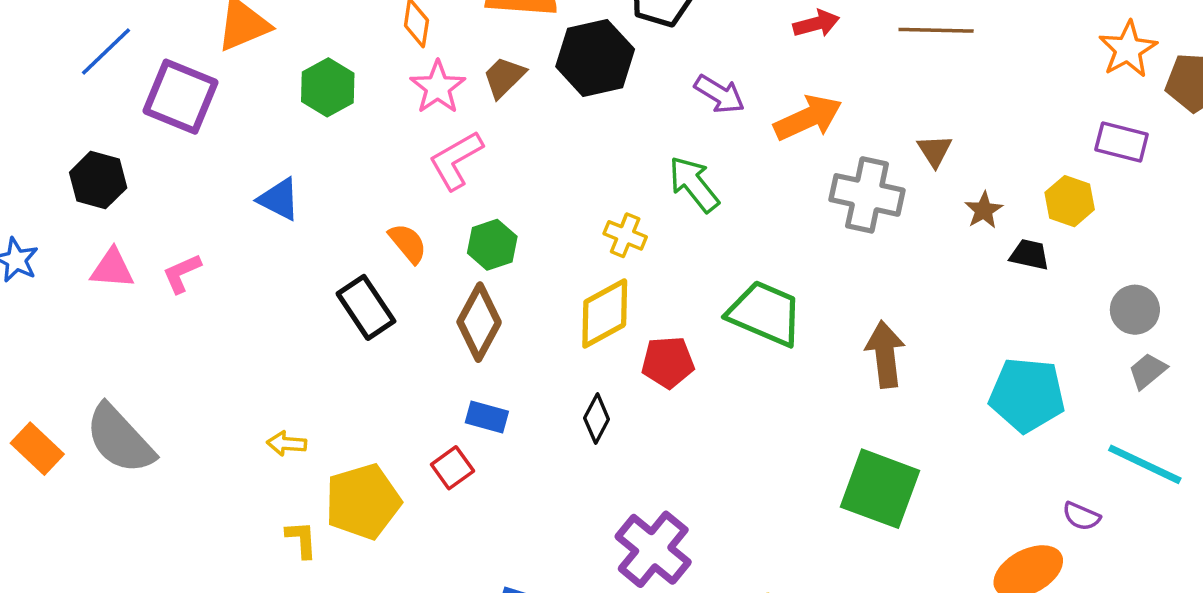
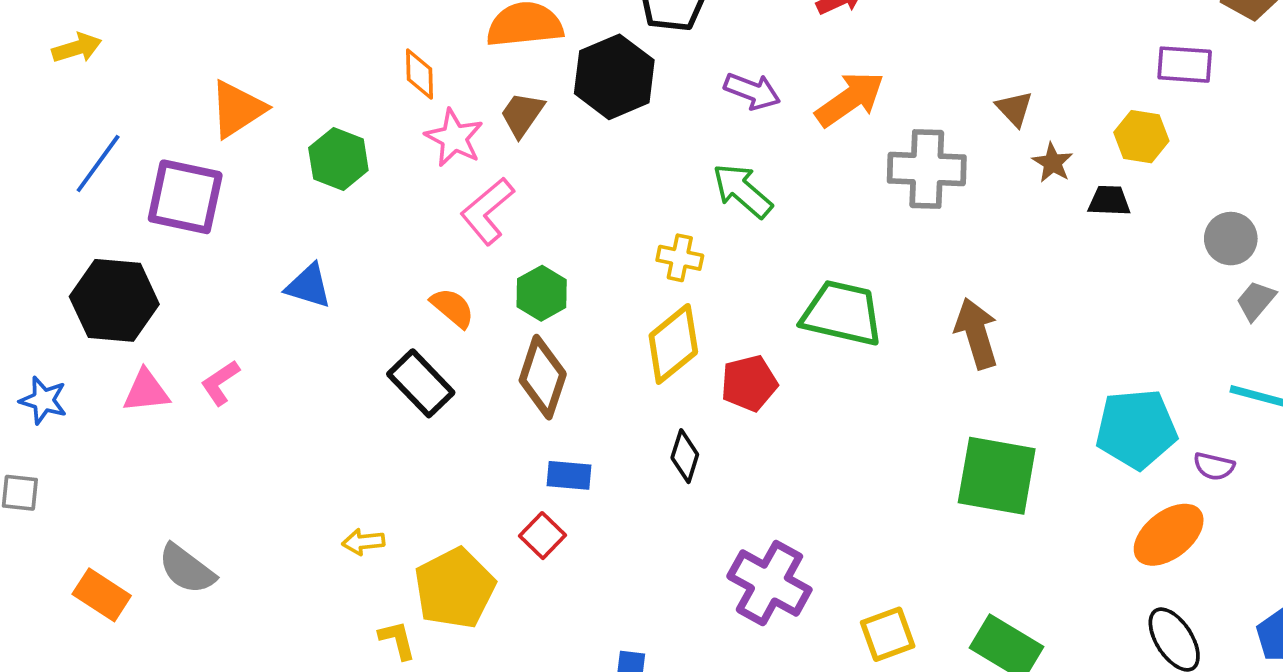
brown triangle: (935, 151) -> (1014, 109), moved
black hexagon: (98, 180) -> (114, 300), size x1.4
cyan pentagon: (1027, 395) -> (1136, 429), moved
gray semicircle: (120, 439) -> (187, 569), size x0.7

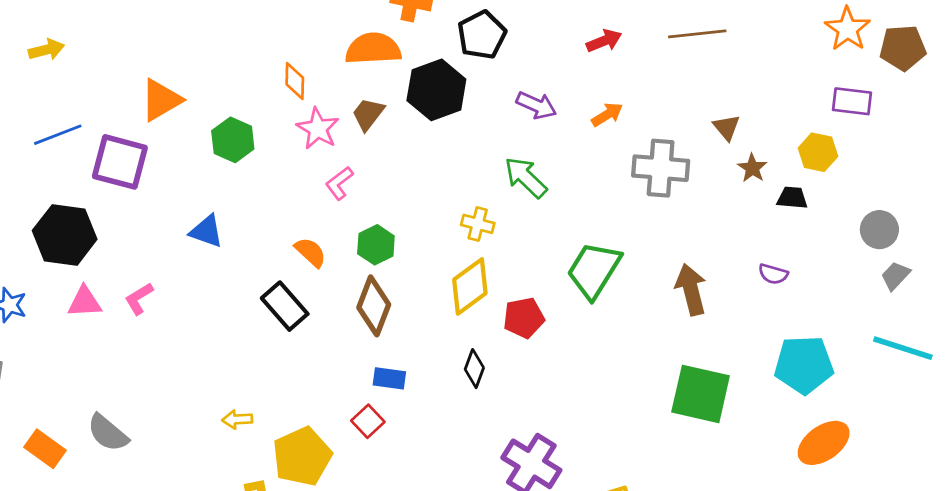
orange arrow: (850, 99) -> (607, 115), size x0.6
blue line: (98, 164) -> (58, 135), turned 30
pink L-shape: (487, 211) -> (339, 183), size x0.7
green trapezoid: (842, 313) -> (594, 270), turned -74
purple semicircle: (1214, 466) -> (773, 274), moved

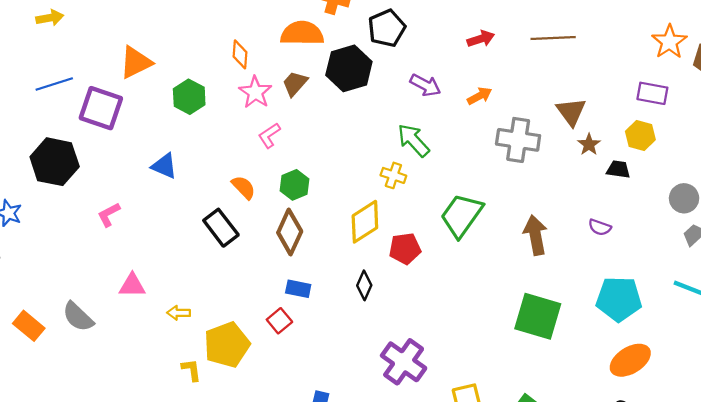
purple rectangle: (852, 101) -> (652, 93), moved
brown triangle: (727, 127) -> (571, 112), size x1.4
yellow cross: (478, 224) -> (393, 175), moved
pink triangle: (85, 302) -> (132, 285), moved

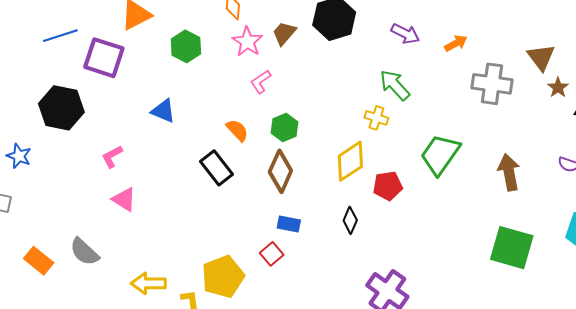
pink triangle: (132, 285) -> (124, 199), moved, turned 32
yellow arrow: (179, 313) -> (148, 283), moved, size x1.6

